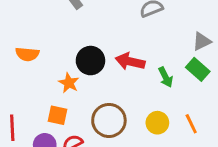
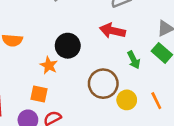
red arrow: (130, 61) -> (113, 31), moved
brown circle: (109, 120) -> (103, 84), moved

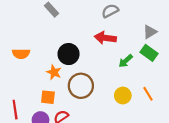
green arrow: (134, 60) -> (126, 61), turned 80
brown circle: (103, 84) -> (81, 86), moved

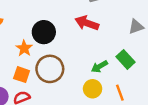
green rectangle: (149, 53) -> (126, 59), moved
green arrow: (126, 61) -> (100, 67), moved
orange square: (48, 97) -> (22, 75), moved

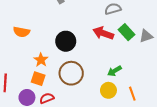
orange star: (24, 48) -> (41, 60), moved
green rectangle: (126, 59) -> (126, 32), moved
orange square: (22, 75) -> (38, 79), moved

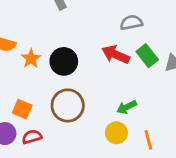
orange star: (41, 60) -> (31, 59), moved

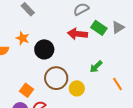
orange star: (31, 59) -> (23, 38), moved
orange square: (22, 109) -> (27, 90), turned 32
yellow circle: (116, 133) -> (77, 88), moved

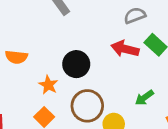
orange star: (23, 38) -> (48, 85), moved

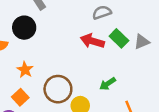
black circle: (76, 64) -> (24, 28), moved

